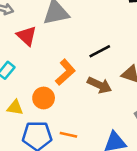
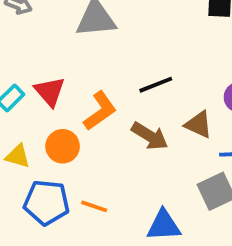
red triangle: (27, 36) -> (50, 92), moved

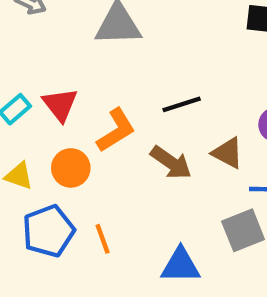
blue pentagon: (47, 203) -> (48, 231), turned -30
orange line: (94, 206) -> (103, 239), turned 48

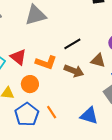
orange L-shape: (116, 130) -> (46, 62), turned 65
blue triangle: (180, 266) -> (89, 116), turned 30

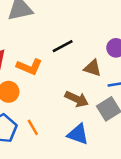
brown arrow: (74, 71) -> (77, 99), moved

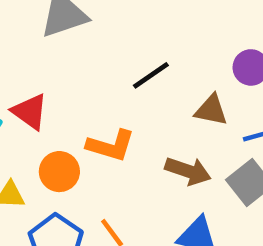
orange L-shape: (29, 67) -> (111, 146), moved

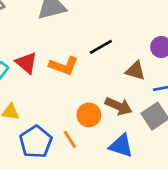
orange L-shape: (111, 146) -> (64, 66), moved
orange circle: (59, 172) -> (89, 115), moved

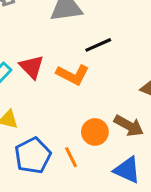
black line: (101, 47) -> (98, 45), moved

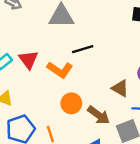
orange circle: (95, 132) -> (71, 103), moved

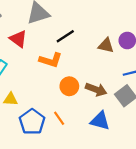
red triangle: (29, 60) -> (18, 39), moved
brown triangle: (120, 88) -> (106, 45), moved

